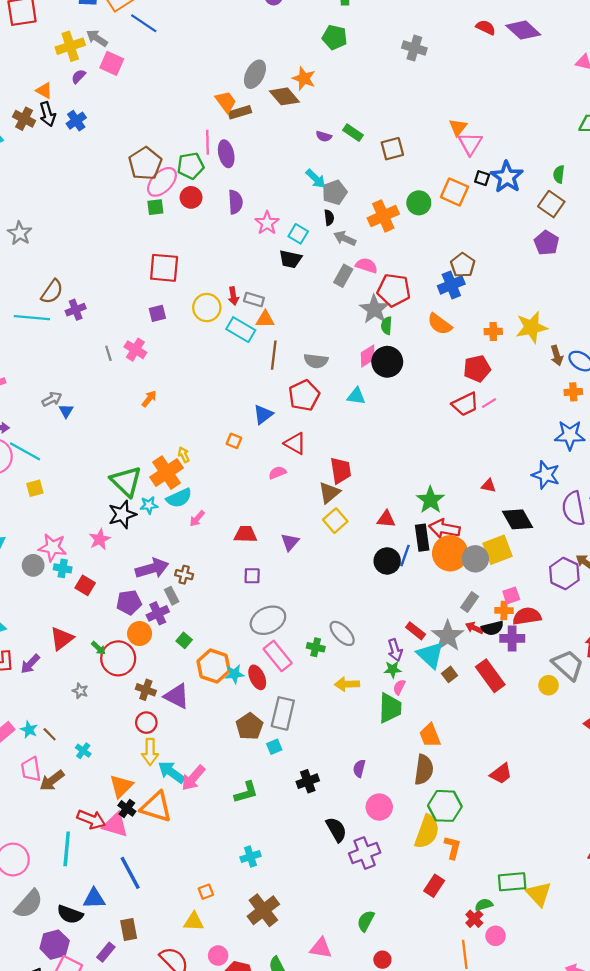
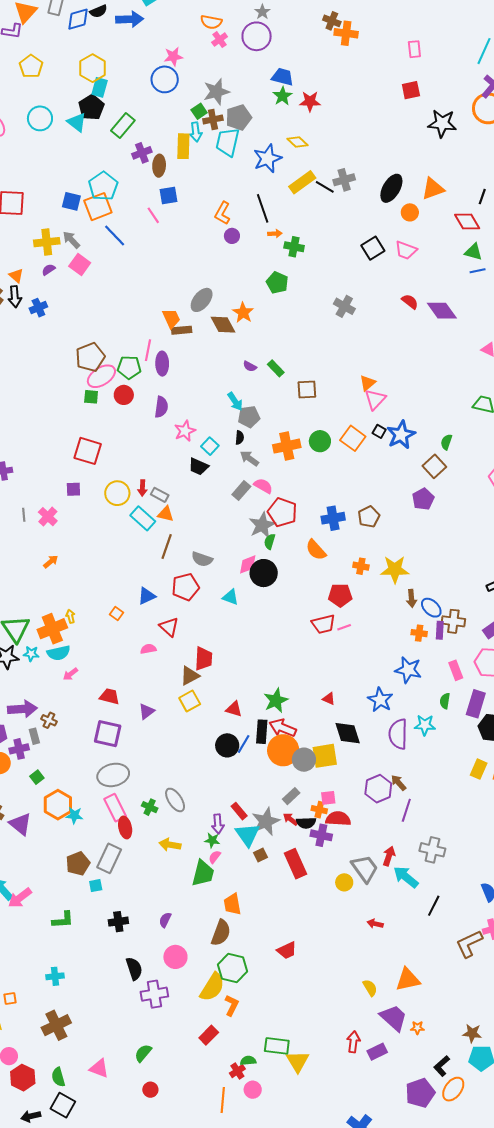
brown pentagon: (463, 265) -> (369, 517), moved
purple square: (252, 576) -> (108, 734), size x1.8
red ellipse: (257, 677) -> (125, 827), moved

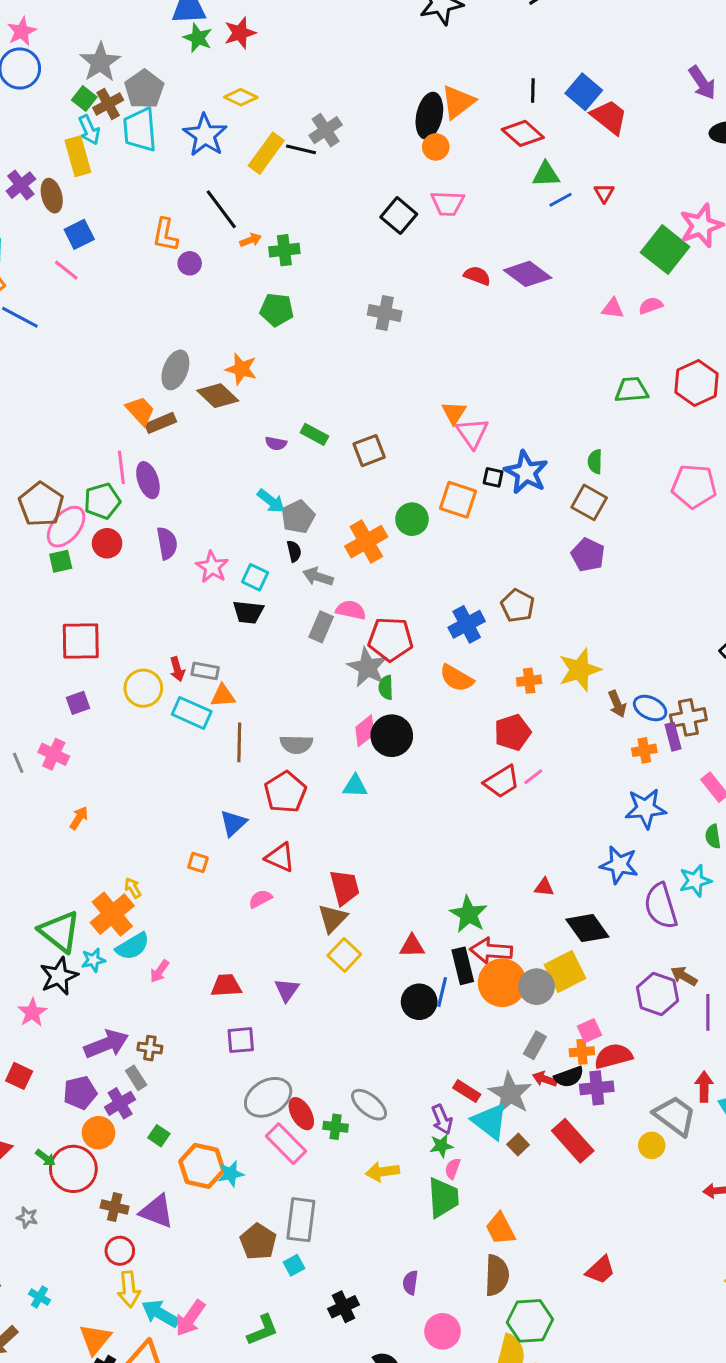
black ellipse: (391, 188) -> (429, 116), moved
purple square: (108, 734) -> (241, 1040), size x0.7
red ellipse: (125, 827) -> (301, 1114), moved

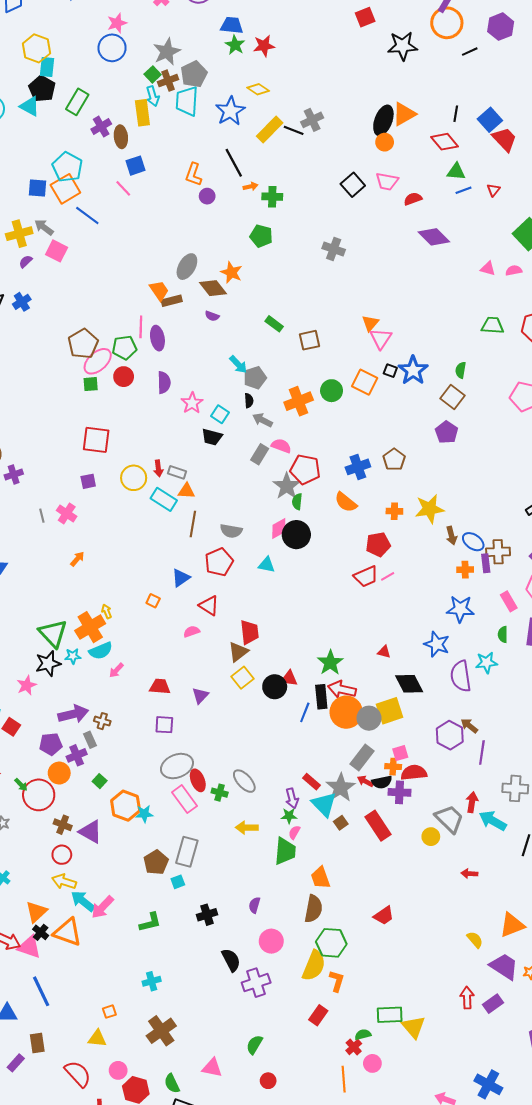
red semicircle: (477, 276) -> (413, 199), moved, turned -48
purple semicircle: (276, 443) -> (212, 316), moved
black circle: (419, 1002) -> (275, 687), moved
gray rectangle: (535, 1045) -> (362, 757), size x1.4
yellow arrow: (129, 1289) -> (64, 882), turned 105

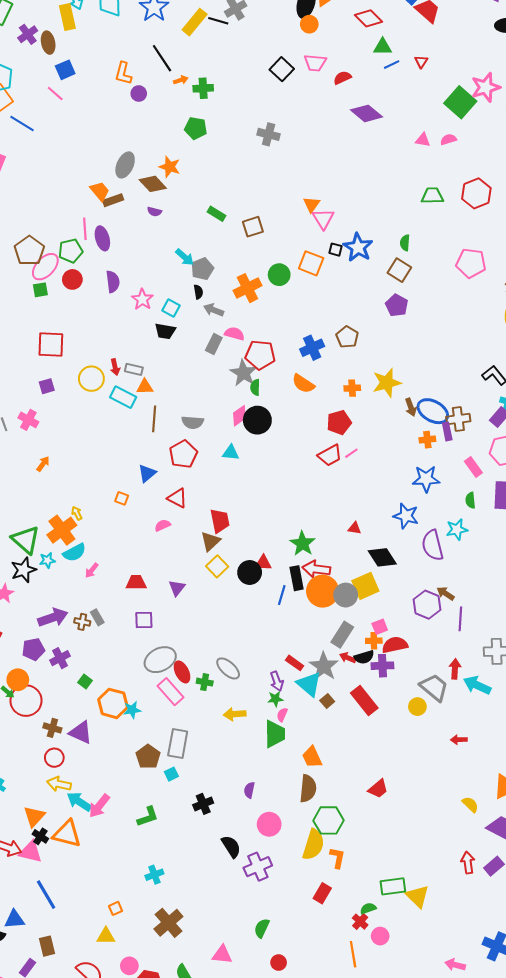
blue ellipse: (473, 542) -> (433, 411), size x1.4
gray rectangle: (90, 740) -> (97, 617), moved
orange circle: (59, 773) -> (18, 680), moved

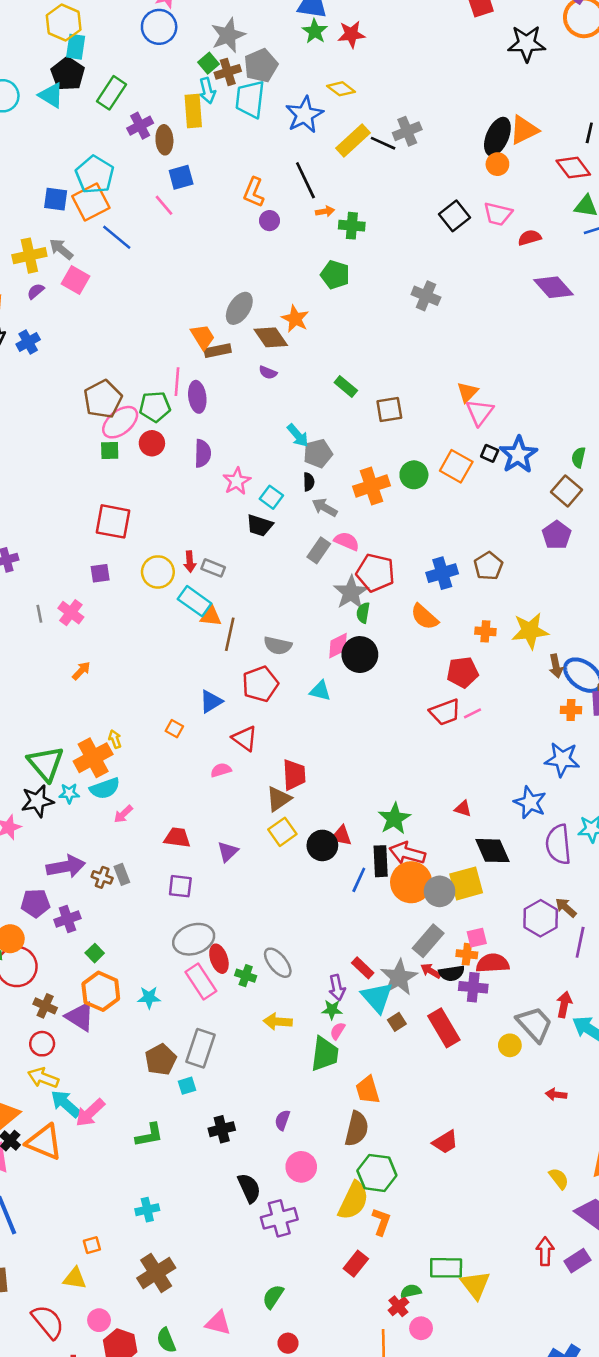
orange triangle: (145, 387) -> (211, 616), moved
orange hexagon: (113, 703) -> (101, 991), moved

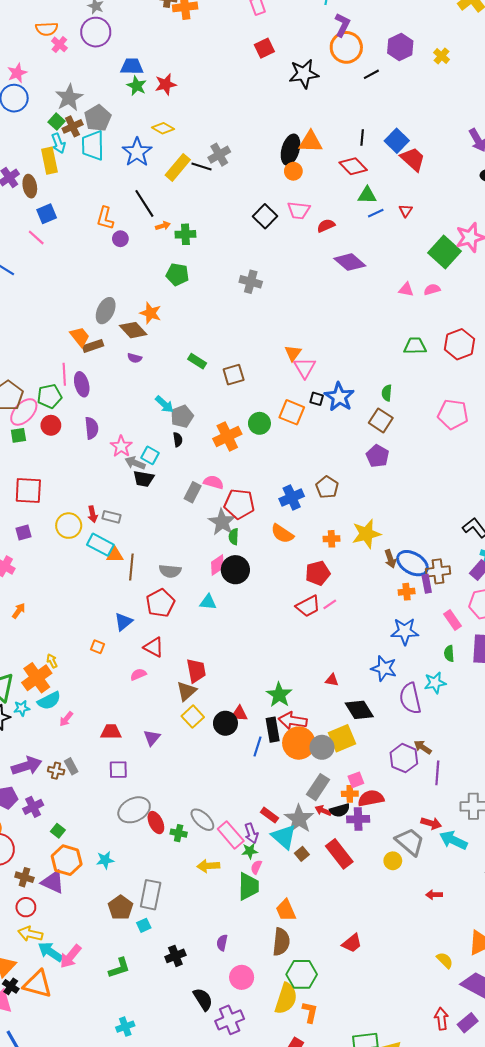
orange triangle: (524, 130) -> (311, 142), turned 35
gray arrow: (325, 507) -> (135, 463), moved
pink rectangle: (201, 981) -> (231, 835), moved
red arrow: (564, 1005) -> (431, 823), turned 102

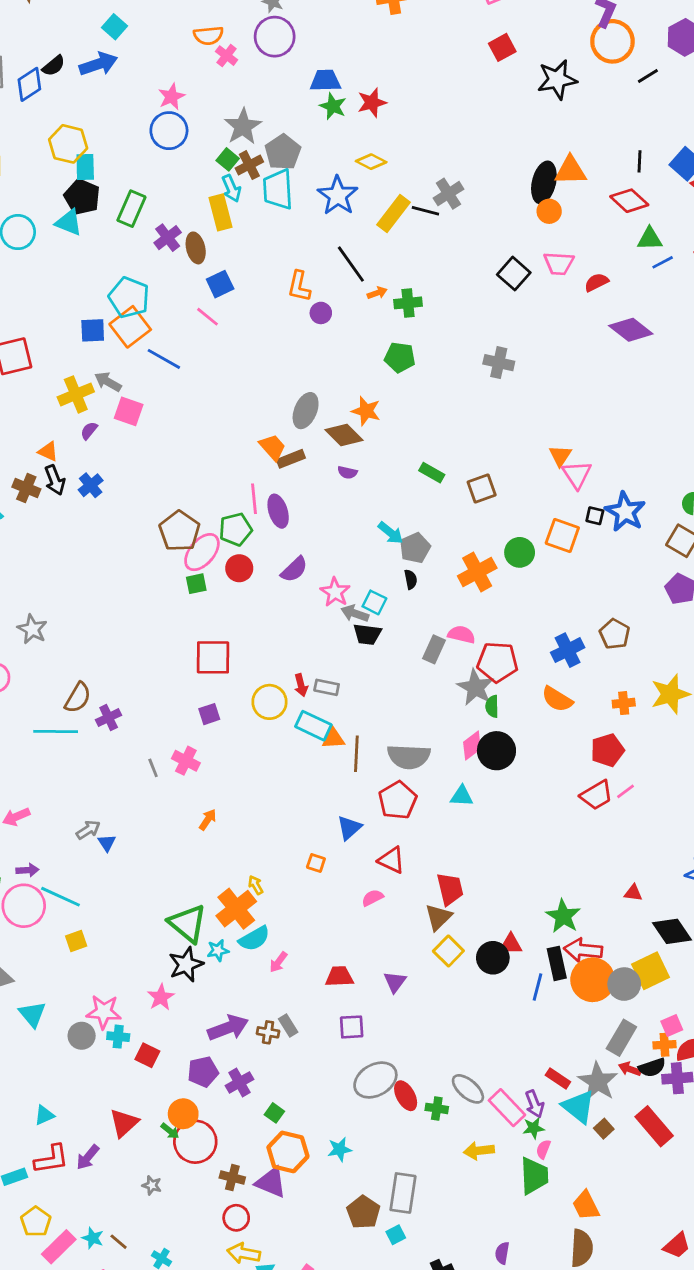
purple semicircle: (92, 428) -> (294, 569), turned 55
gray semicircle: (170, 571) -> (409, 757), size x1.4

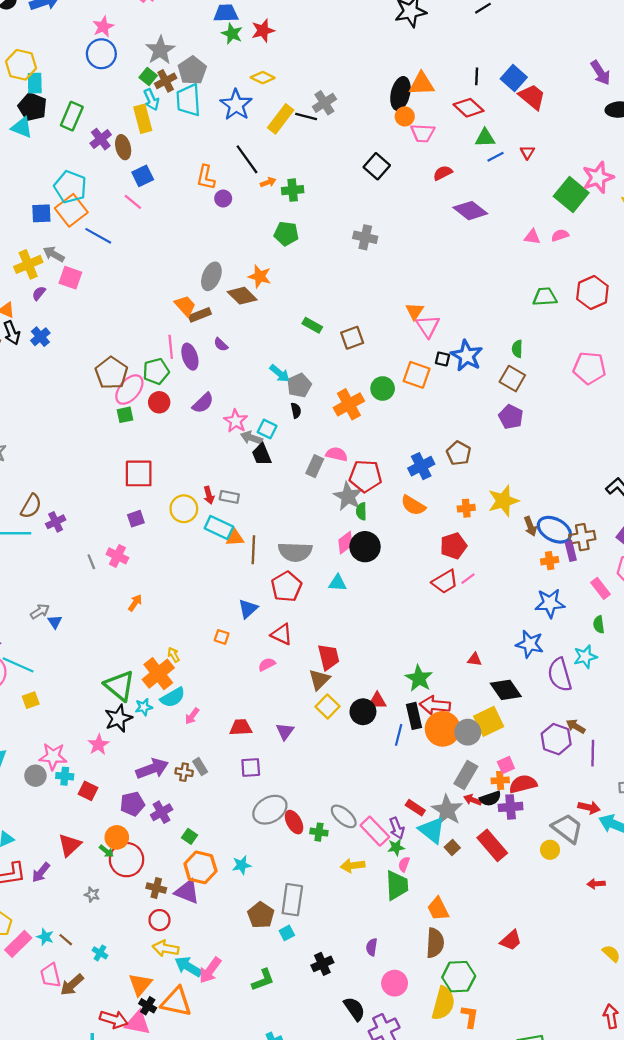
pink trapezoid: (559, 263) -> (423, 133), moved
purple semicircle: (347, 472) -> (221, 345), moved, turned 32
black trapezoid: (367, 634) -> (262, 454), turned 60

